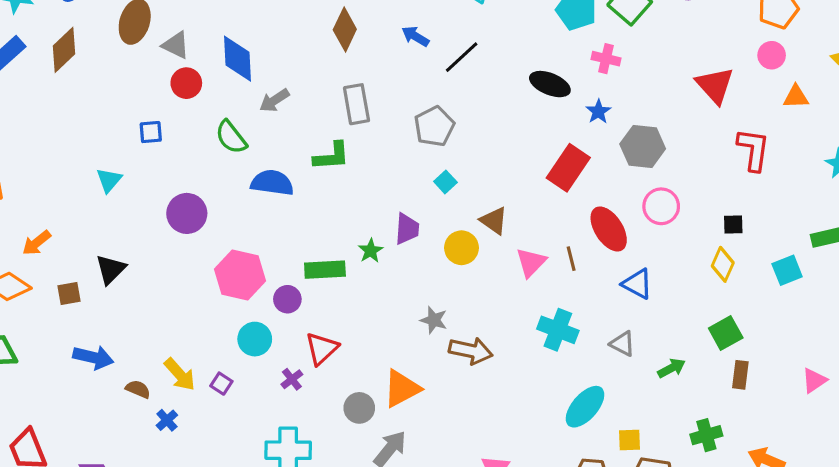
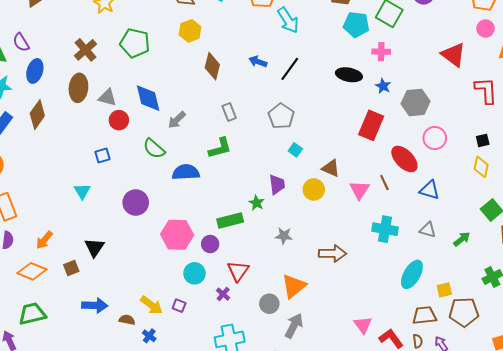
gray rectangle: (356, 104) -> (229, 112), size x0.7
gray star: (434, 320) -> (284, 236), moved

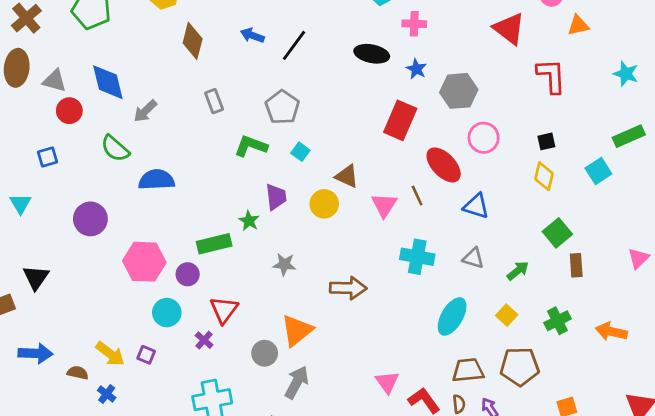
green L-shape: (220, 148) -> (251, 146), moved, turned -145
yellow square: (444, 290) -> (507, 315), moved, turned -35

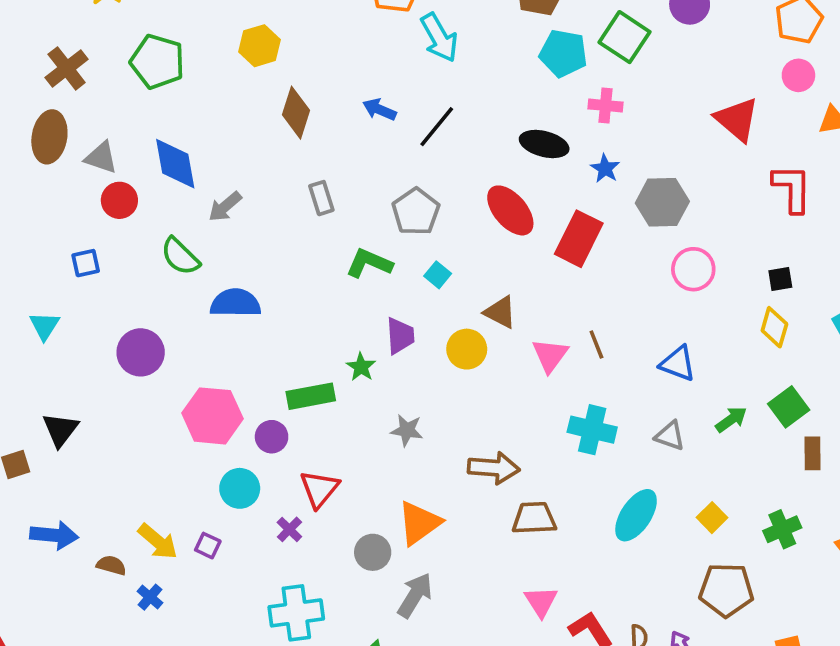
red ellipse: (444, 165) -> (510, 210), moved
green arrow: (518, 271) -> (731, 420), moved
brown trapezoid: (468, 370) -> (534, 518), moved

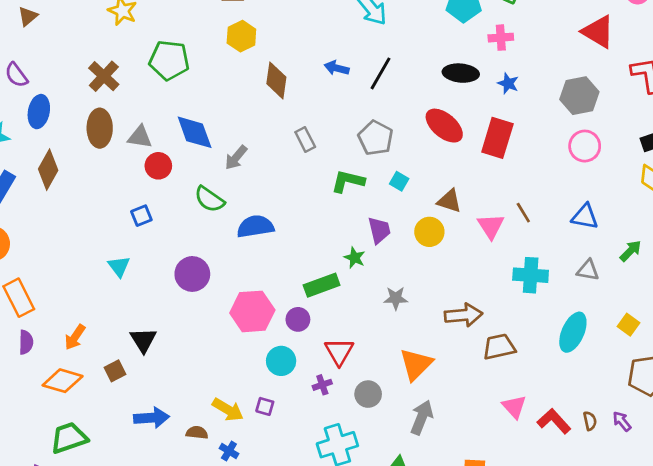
gray hexagon: (662, 202) -> (579, 96), moved
purple cross: (289, 529) -> (322, 385), turned 36
gray circle: (373, 552) -> (368, 394), moved

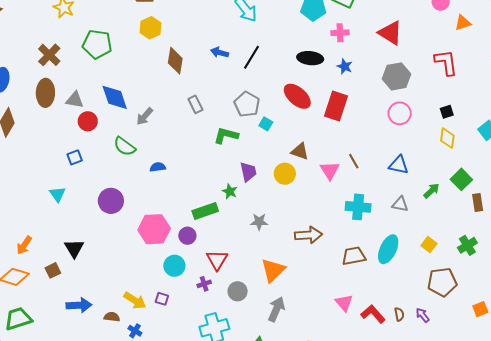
red triangle: (598, 32) -> (390, 33), moved
cyan square: (399, 181) -> (266, 124), moved
blue semicircle: (255, 226) -> (158, 167), size x0.6
brown trapezoid: (499, 347) -> (354, 256), moved

